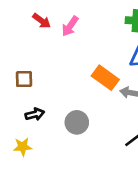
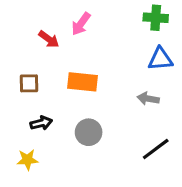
red arrow: (42, 21) -> (49, 39), moved
orange rectangle: (105, 78) -> (82, 82), moved, turned -30

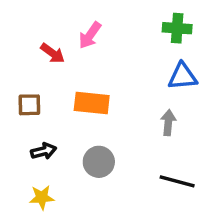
gray arrow: (148, 99) -> (168, 123), turned 85
black line: (156, 149) -> (177, 181), turned 52
yellow star: (27, 160) -> (42, 197), moved

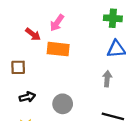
orange rectangle: (92, 103) -> (58, 49), moved

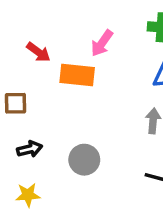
pink arrow: (57, 23) -> (102, 43), moved

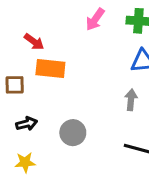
pink arrow: (102, 43) -> (95, 19), moved
orange rectangle: (77, 75) -> (50, 69), moved

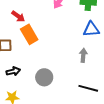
orange rectangle: (50, 69) -> (29, 34), turned 54

